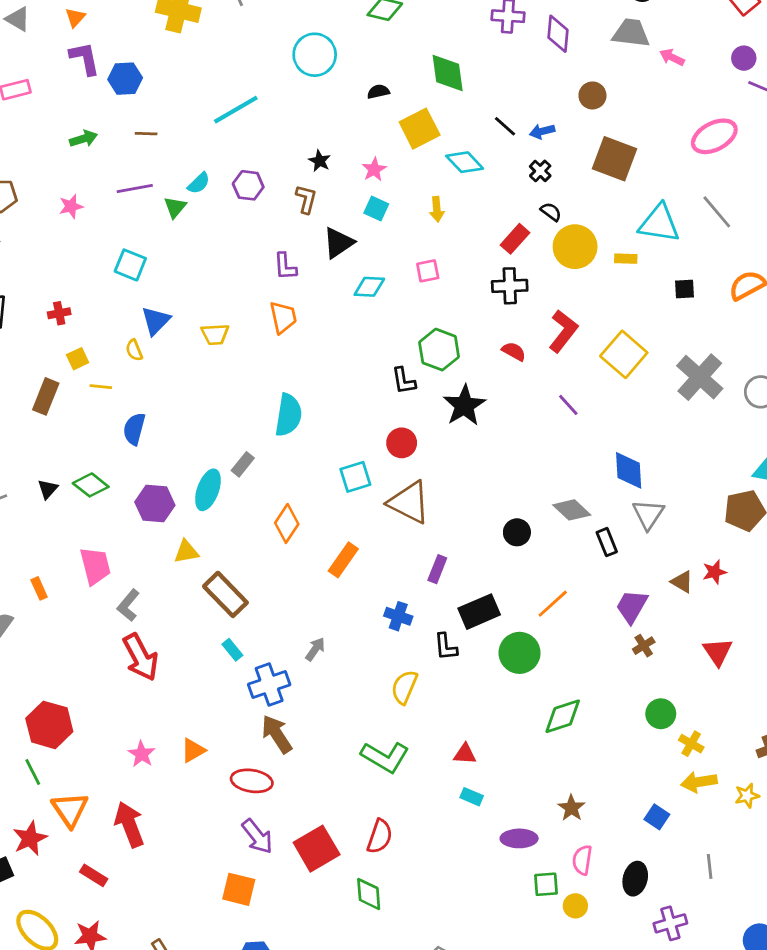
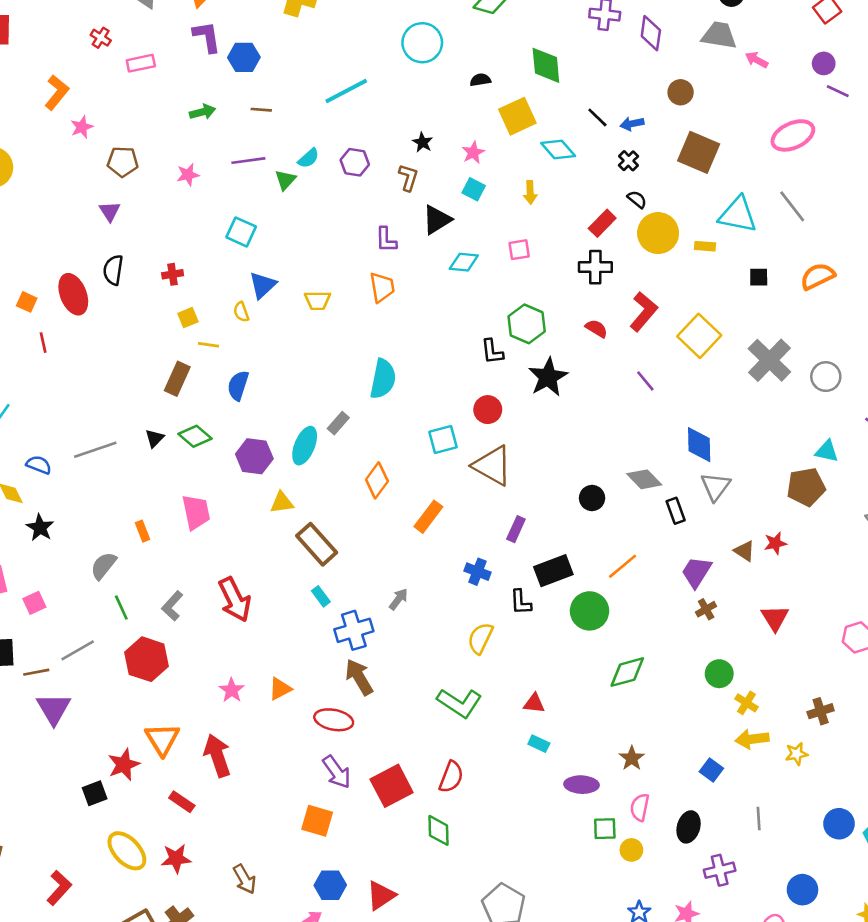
brown rectangle: (46, 396) -> (177, 379), moved
gray L-shape: (128, 605) -> (172, 606), moved
green line: (33, 772) -> (121, 607), moved

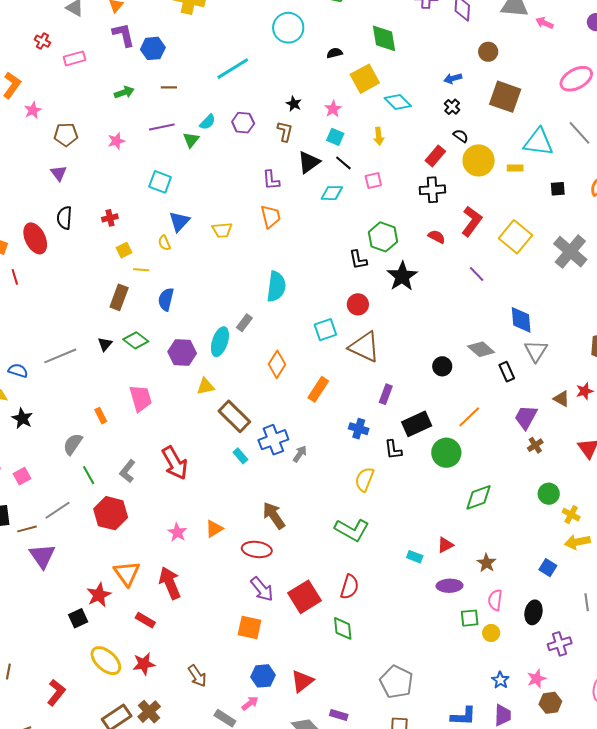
black line: (597, 117) -> (343, 163), moved
blue cross: (354, 630) -> (273, 440), moved
red triangle: (534, 703) -> (445, 545), moved, turned -30

